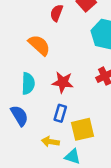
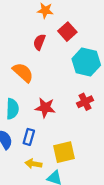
blue rectangle: (60, 113) -> (29, 137), moved

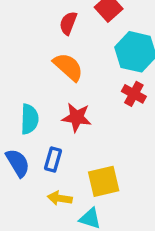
orange semicircle: (23, 73) -> (68, 67), moved
red cross: (85, 102) -> (134, 94), moved, turned -35

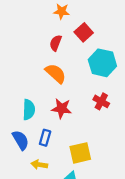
red cross: (134, 94) -> (101, 101), moved
yellow arrow: (60, 198) -> (39, 165), moved

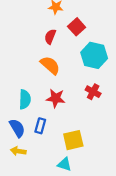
yellow arrow: (39, 165) -> (18, 151), moved

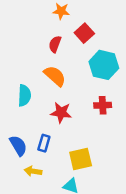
red cross: (93, 92) -> (103, 105), turned -32
cyan semicircle: (25, 99) -> (24, 95), moved
yellow arrow: (18, 151) -> (33, 171), moved

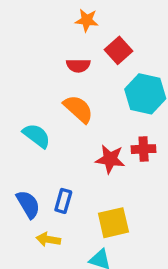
red semicircle: (55, 44) -> (78, 65), turned -112
cyan semicircle: (24, 95) -> (37, 136), turned -55
red star: (61, 113) -> (110, 159), moved

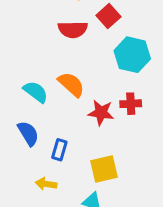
red semicircle: (78, 65) -> (73, 29), size x1.4
orange semicircle: (78, 109) -> (71, 84), moved
blue semicircle: (28, 204) -> (28, 133), moved

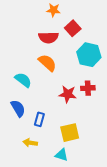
orange semicircle: (71, 84) -> (47, 63), moved

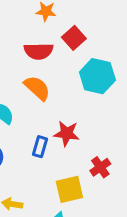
red cross: (88, 88) -> (100, 167), moved, turned -32
blue rectangle: (39, 119) -> (40, 147), moved

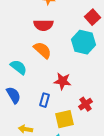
red square: (74, 38) -> (92, 17), moved
blue rectangle: (40, 147) -> (44, 100), moved

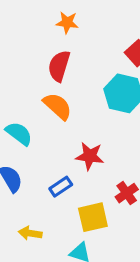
red semicircle: (43, 25) -> (59, 66), turned 108
blue rectangle: (44, 100) -> (61, 187), turned 40

